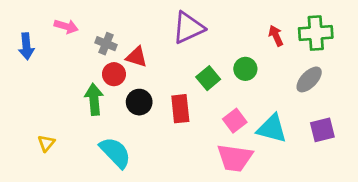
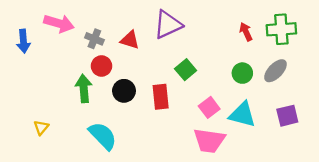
pink arrow: (66, 26) -> (59, 23), size x1.4
red triangle: (137, 57) -> (130, 40), moved
green circle: (245, 69) -> (242, 73), moved

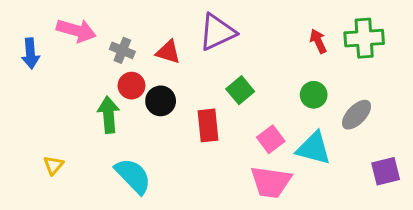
gray ellipse: (275, 71) -> (356, 115), moved
black circle: (124, 91) -> (161, 101), moved
purple square: (287, 116) -> (386, 171), moved

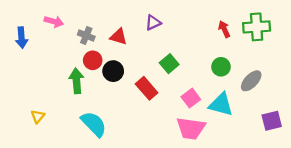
pink arrow: (76, 30) -> (54, 22), size x0.7
purple triangle: (217, 32) -> (153, 23), size x0.6
red rectangle: (208, 125) -> (147, 88), turned -35

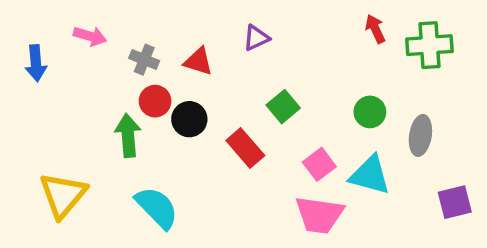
red arrow: (224, 29) -> (375, 29), moved
gray ellipse: (251, 81) -> (420, 135), turned -35
yellow triangle: (38, 116) -> (63, 195), size x2.0

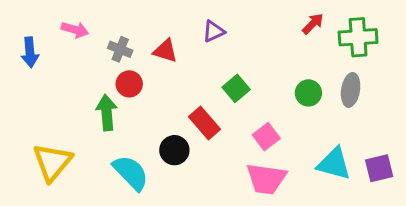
red arrow: (375, 29) -> (313, 24), turned 70
black circle: (189, 119) -> (174, 150), moved
gray ellipse: (420, 135) -> (351, 90), moved
cyan triangle: (370, 175) -> (334, 164), moved

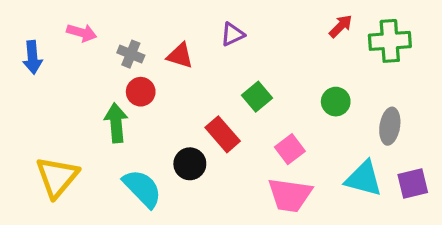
gray ellipse: (351, 90) -> (390, 126), moved

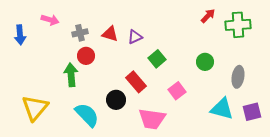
purple triangle: (232, 34) -> (135, 37), moved
gray cross: (131, 54) -> (80, 33), turned -35
pink trapezoid: (290, 195) -> (152, 119), moved

